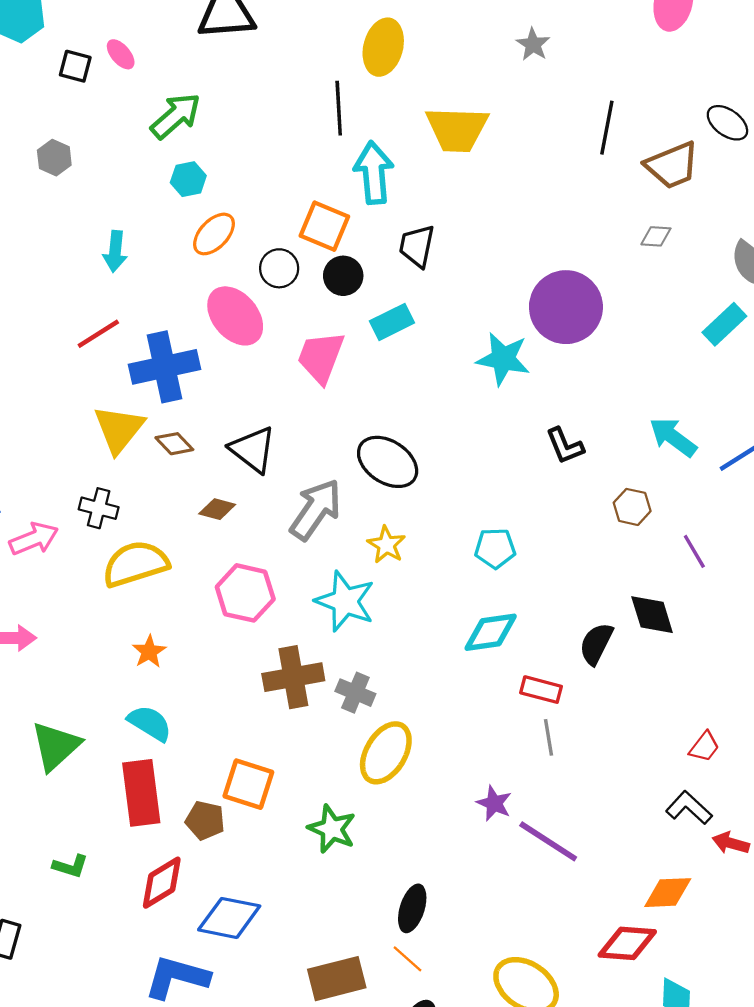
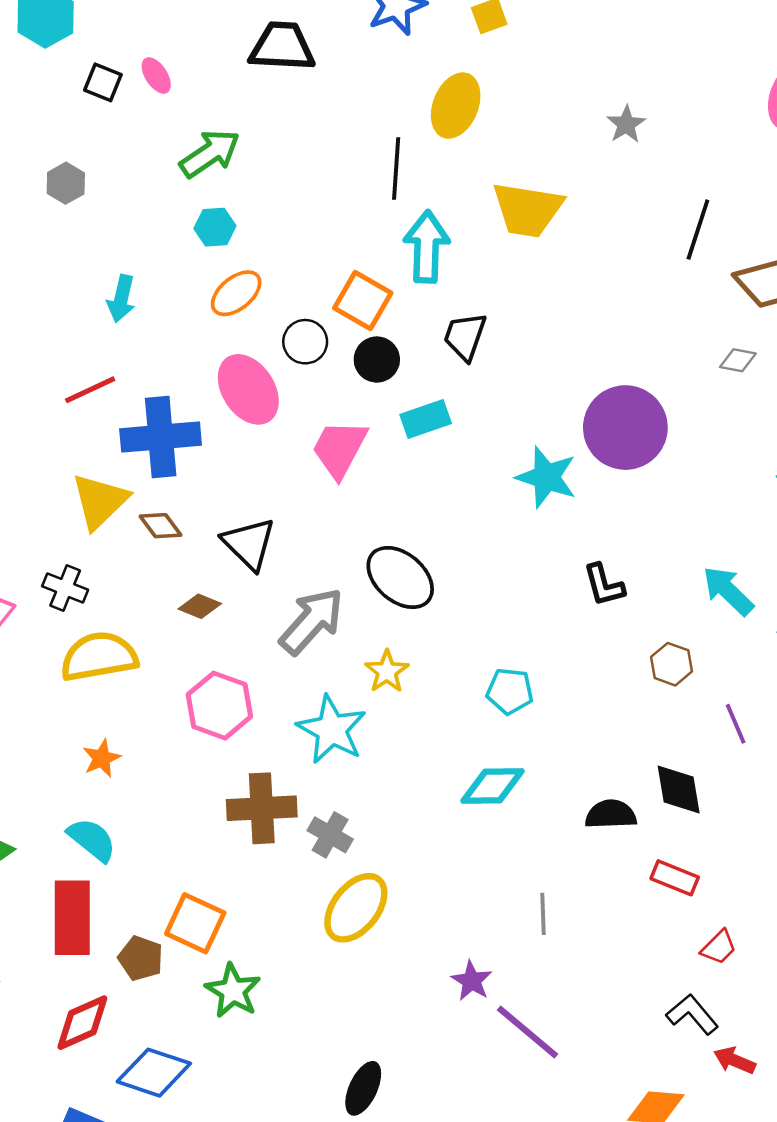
black semicircle: (596, 644) -> (611, 814), turned 54
red rectangle: (541, 690) -> (675, 878), moved
green star: (332, 829) -> (233, 991), moved

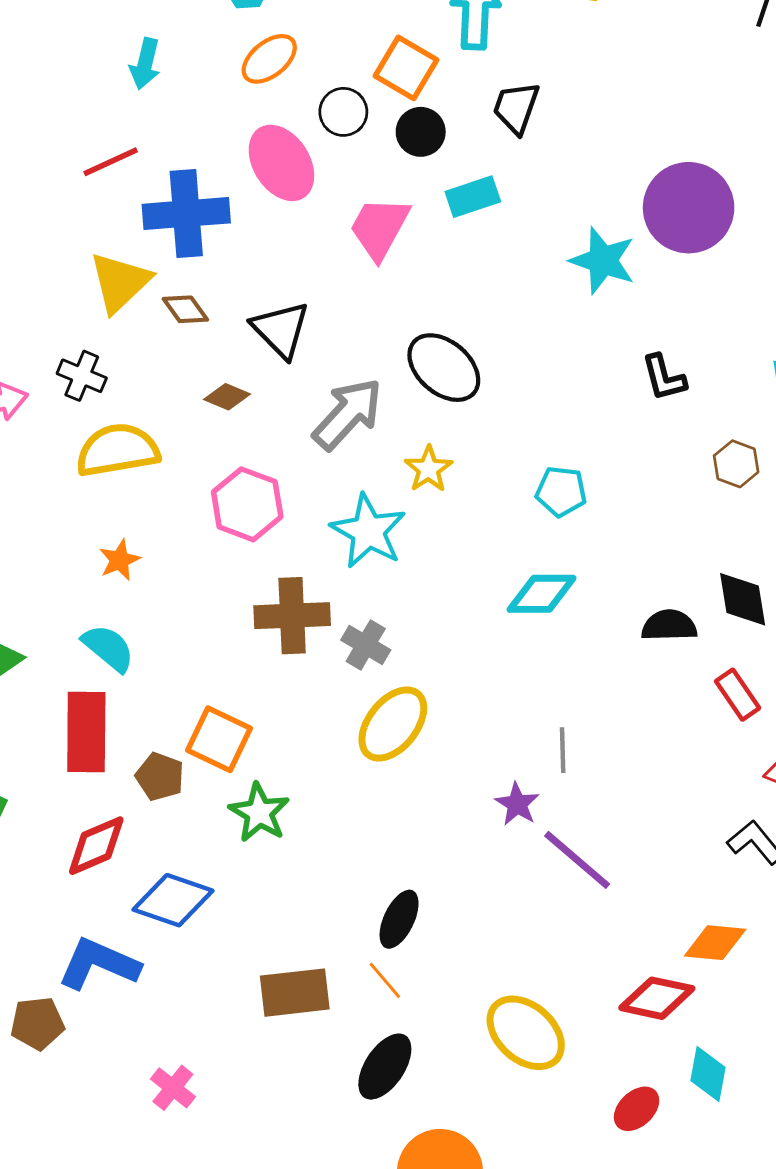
red rectangle: (675, 878) -> (738, 695), turned 33
gray line: (543, 914) -> (563, 750), moved

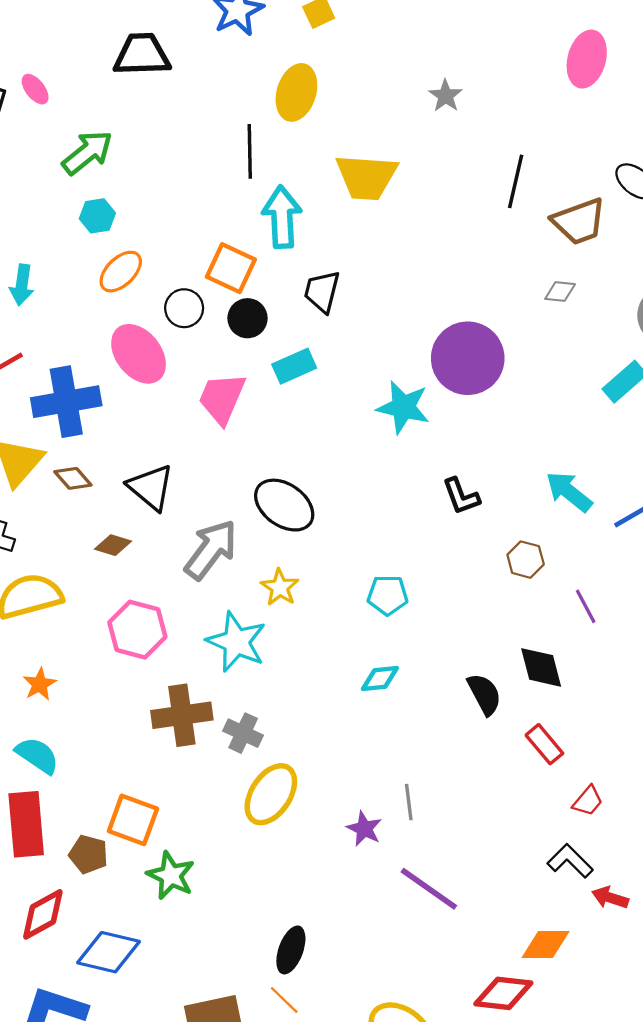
cyan diamond: (542, 594) -> (380, 679), size x0.7
black semicircle: (669, 626) -> (484, 694), turned 69
purple star: (517, 804) -> (364, 829), moved

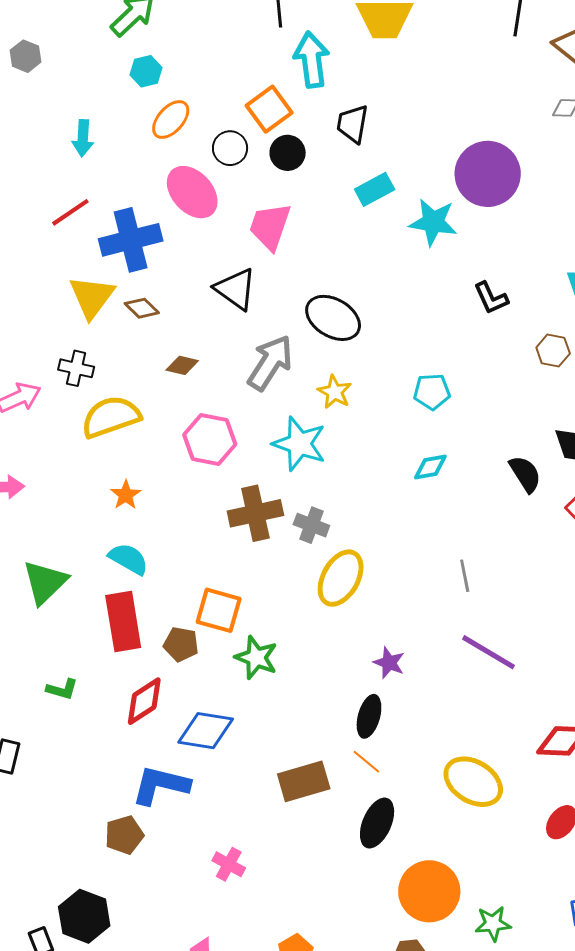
orange square: (231, 268) -> (269, 109), turned 33
cyan rectangle: (294, 366) -> (375, 189), moved
black triangle: (151, 487) -> (236, 289), moved
purple star: (364, 829) -> (389, 663), moved

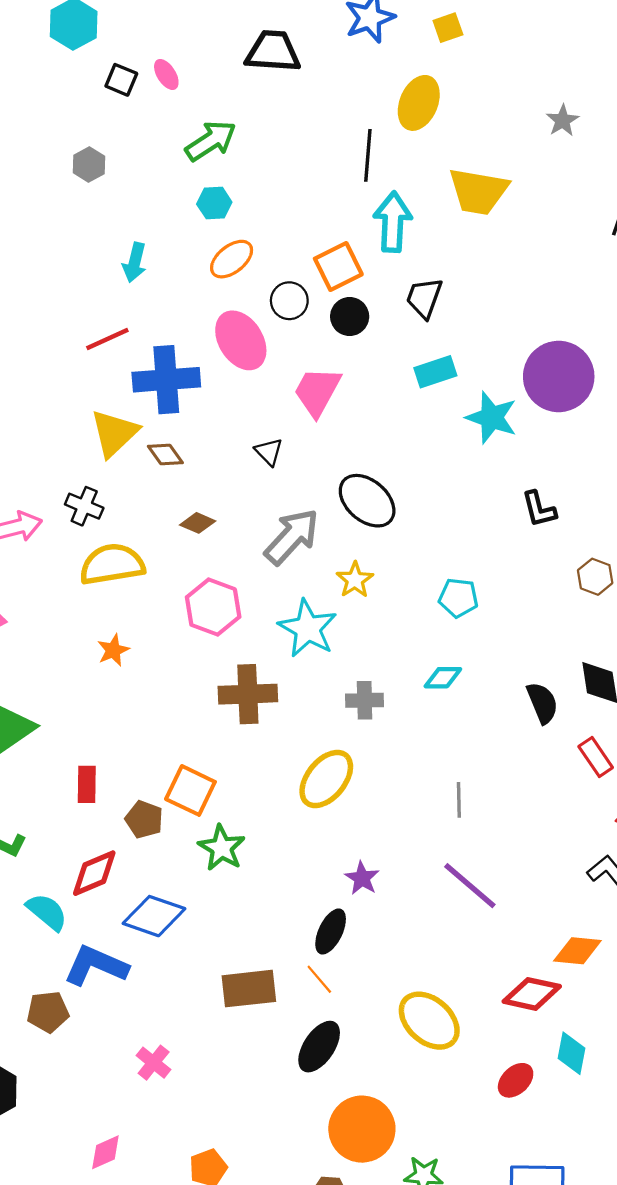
black triangle: (236, 289) -> (269, 452), size x0.6
gray cross: (311, 525) -> (365, 700), moved, turned -32
cyan semicircle: (129, 559) -> (47, 912), moved
red rectangle: (123, 621) -> (87, 784), size x0.6

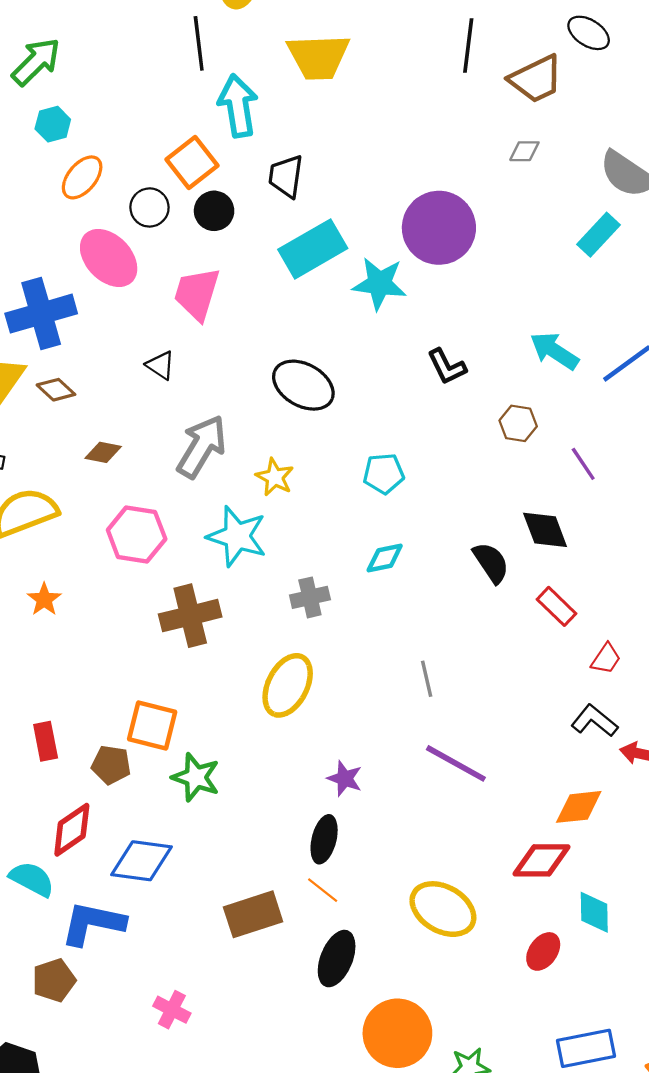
cyan rectangle: (435, 372) -> (313, 249), size x1.5
black ellipse: (367, 501) -> (303, 385), moved

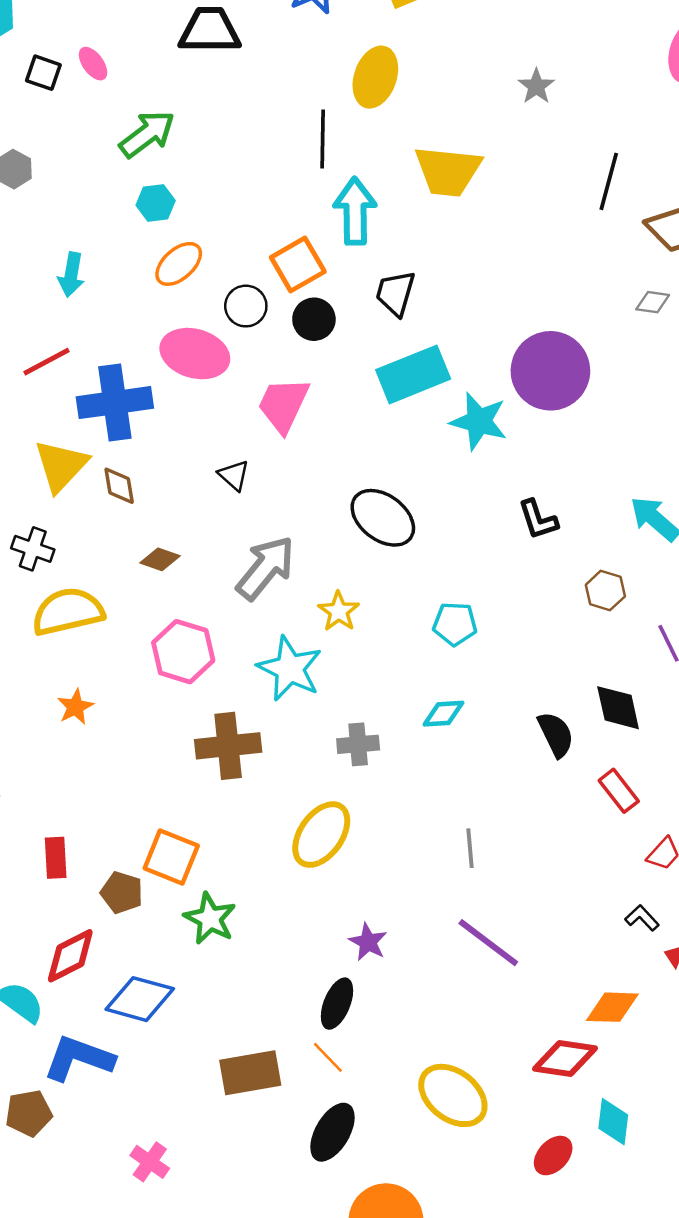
pink ellipse: (109, 258) -> (195, 354), turned -38
brown diamond: (56, 390) -> (119, 486), turned 30
black L-shape: (594, 721) -> (642, 918), size x0.7

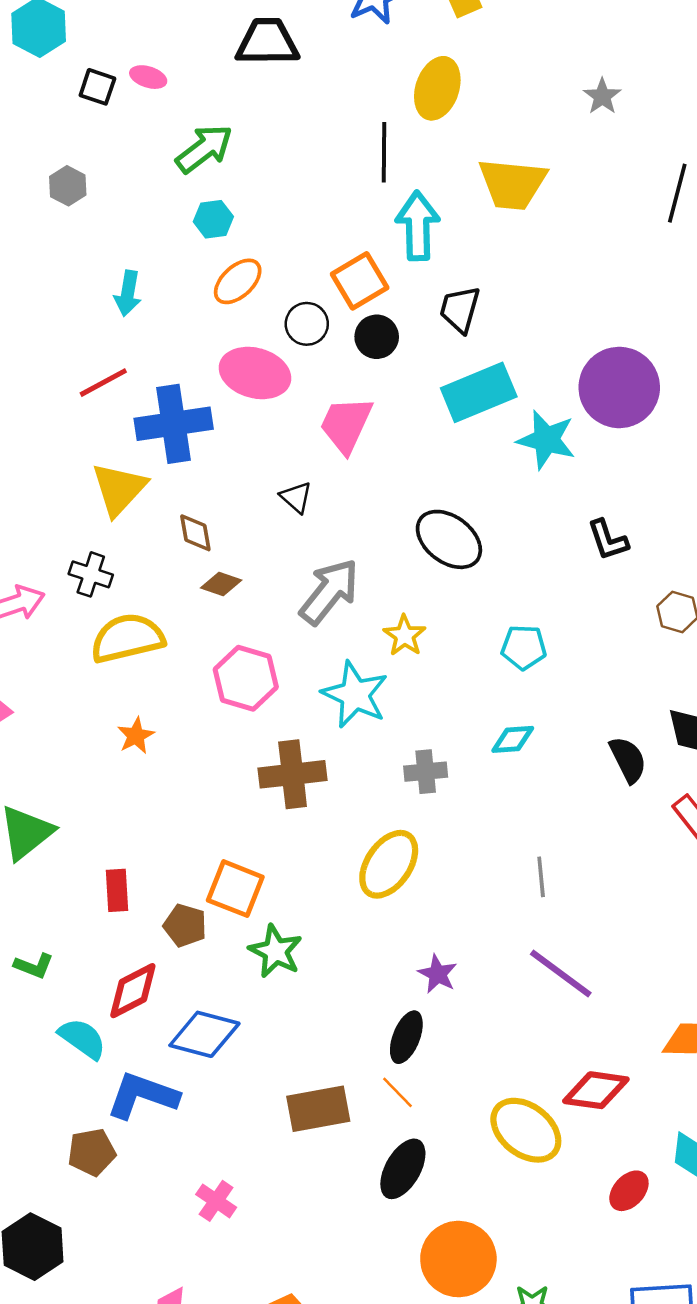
pink ellipse: (93, 64) -> (148, 77), turned -36
brown diamond: (119, 486) -> (195, 533), moved
red diamond: (565, 1058) -> (596, 1090), moved

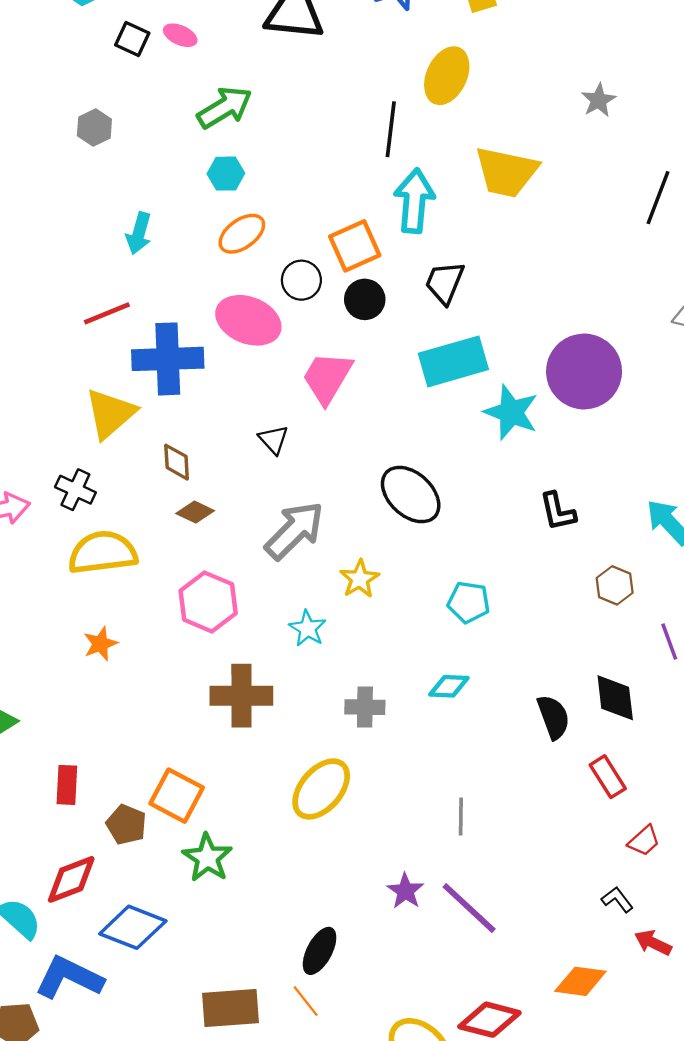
cyan star: (355, 695) -> (308, 628), size x0.6
purple star: (438, 974) -> (405, 891), moved

